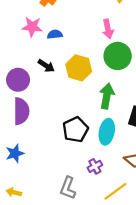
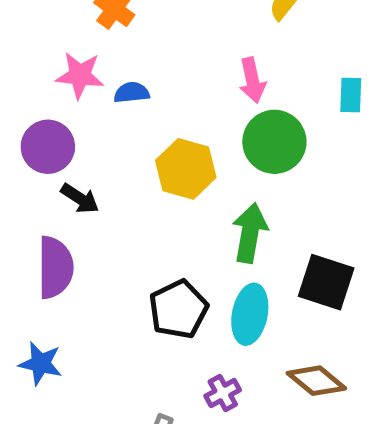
black arrow: (46, 66) -> (80, 198), moved
purple circle: (18, 80) -> (48, 147), moved
blue star: (15, 153) -> (40, 363), turned 30

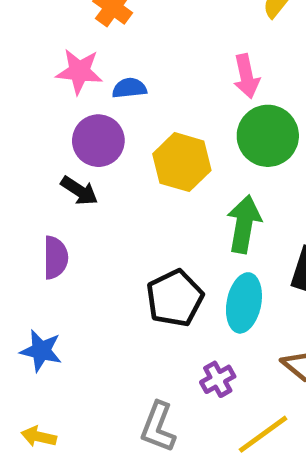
purple circle: (48, 147) -> (98, 141), moved
purple semicircle: (55, 267) -> (55, 258), size x0.7

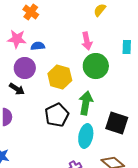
black pentagon: (175, 298) -> (57, 115), moved

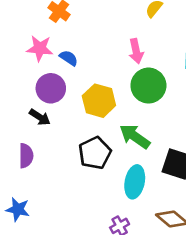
blue semicircle: (38, 46) -> (69, 58), turned 40
green arrow: (86, 103) -> (135, 136), turned -65

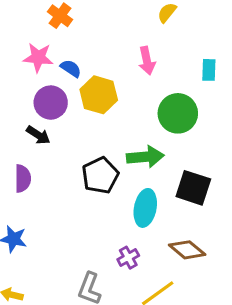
green circle: (148, 86) -> (178, 113), moved
yellow hexagon: (99, 101) -> (99, 95), moved
green arrow: (135, 136) -> (145, 157), turned 140

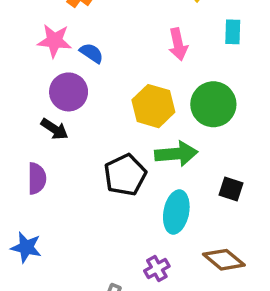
cyan rectangle: (209, 70) -> (233, 32), moved
yellow hexagon: (99, 95) -> (153, 106), moved
black square: (193, 188) -> (231, 189), size x0.6

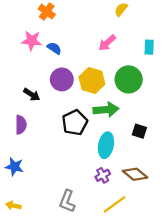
cyan rectangle: (233, 32) -> (149, 47), moved
pink arrow: (178, 44) -> (107, 43), turned 60
purple circle: (69, 92) -> (62, 79), moved
purple cross: (157, 269) -> (103, 175), moved

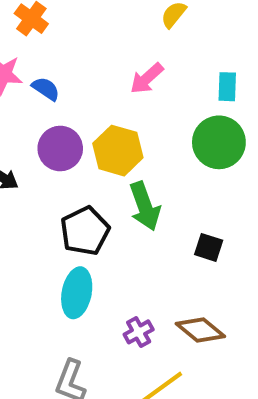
green circle: (129, 79) -> (219, 142), moved
green arrow: (106, 110) -> (145, 206), turned 75
cyan ellipse: (106, 145) -> (77, 293), moved

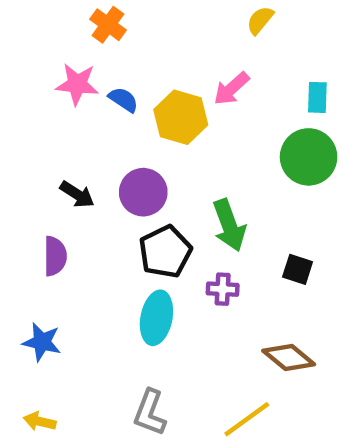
purple circle: (60, 148) -> (143, 192), moved
yellow hexagon: (118, 151) -> (181, 117), moved
purple cross: (139, 332) -> (223, 289), moved, turned 32

